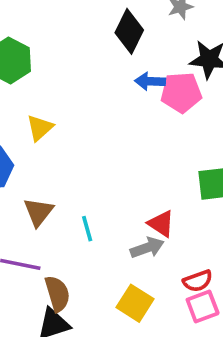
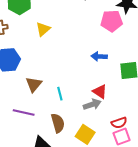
blue arrow: (150, 81) -> (99, 56), moved
yellow triangle: (40, 128) -> (43, 29), moved
brown semicircle: (57, 294) -> (58, 123), moved

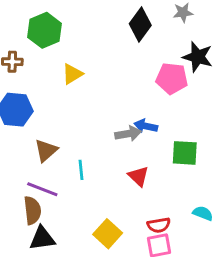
gray arrow: (92, 104) -> (128, 134), moved
purple line: (24, 113) -> (42, 189), moved
brown semicircle: (58, 123) -> (32, 210), moved

